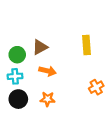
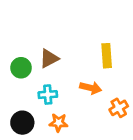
orange arrow: (48, 71) -> (91, 88), moved
cyan cross: (15, 76) -> (48, 95), moved

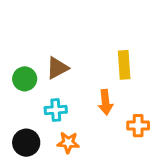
orange arrow: (91, 88) -> (105, 102), turned 70
orange cross: (119, 108) -> (138, 126), turned 30

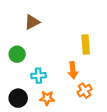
brown triangle: (57, 68) -> (32, 22), moved
orange cross: (138, 126) -> (85, 91), moved, turned -32

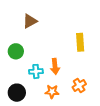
orange arrow: (73, 70) -> (55, 66), moved
orange star: (47, 98) -> (52, 92), moved

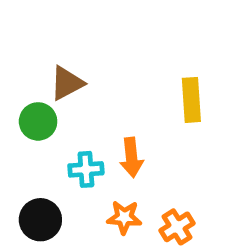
brown triangle: (30, 21) -> (67, 83), moved
orange cross: (79, 86) -> (177, 227), moved

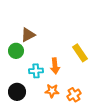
yellow rectangle: (191, 100) -> (80, 53), moved, turned -30

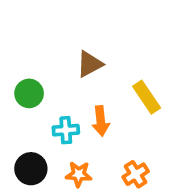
brown triangle: (28, 35) -> (90, 64), moved
orange star: (52, 91) -> (79, 174), moved

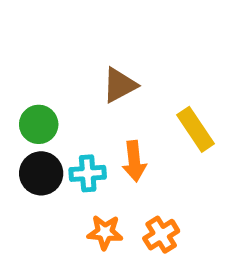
black circle: (31, 169) -> (41, 173), moved
orange cross: (136, 174) -> (161, 235), moved

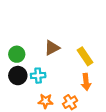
brown triangle: (120, 85) -> (52, 48), moved
orange arrow: (134, 161) -> (86, 82), moved

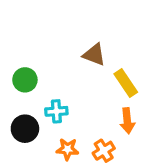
brown triangle: (52, 48) -> (94, 55), moved, turned 49
black circle: (18, 76) -> (25, 129), moved

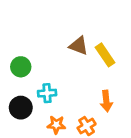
yellow rectangle: (126, 83) -> (105, 55), moved

